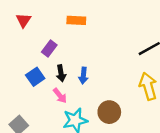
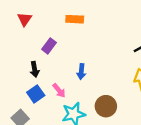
black arrow: (61, 73) -> (35, 69), moved
blue square: (35, 77) -> (36, 94), moved

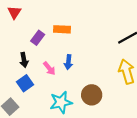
orange rectangle: (75, 19) -> (62, 29), moved
pink arrow: (59, 91) -> (49, 68), moved

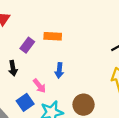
pink arrow: (49, 68) -> (39, 86), moved
blue square: (25, 83) -> (25, 102), moved

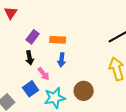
orange rectangle: (53, 36) -> (58, 40), moved
black arrow: (13, 68) -> (30, 58), moved

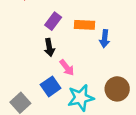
blue arrow: (62, 60) -> (105, 39), moved

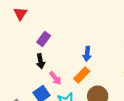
orange rectangle: (84, 25) -> (82, 75), moved, turned -49

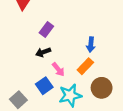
black arrow: (40, 61) -> (43, 52), turned 80

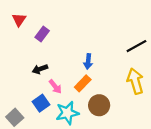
purple rectangle: (46, 29) -> (42, 34), moved

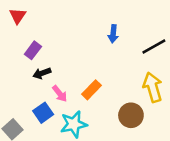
purple rectangle: (42, 34) -> (33, 50), moved
blue arrow: (88, 61) -> (113, 34), moved
brown circle: (99, 105) -> (131, 115), moved

